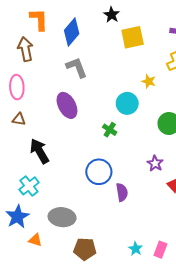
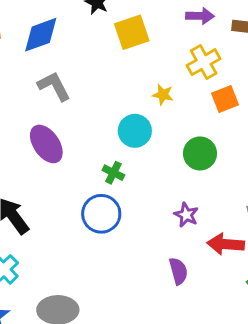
blue diamond: (72, 32) -> (41, 35), turned 36
blue circle: (99, 172) -> (101, 214), moved
purple semicircle: (122, 192) -> (178, 271), moved

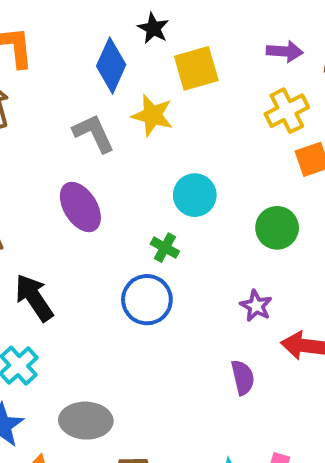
blue diamond: (41, 35) -> (111, 65), moved, turned -48
yellow star: (163, 95) -> (152, 115), moved, size x1.5

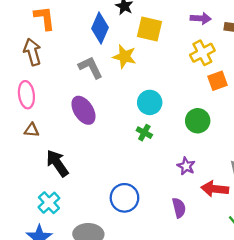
yellow square: (196, 68) -> (150, 29), turned 30
green cross: (165, 248) -> (144, 133), moved
blue circle: (147, 300) -> (124, 198), moved

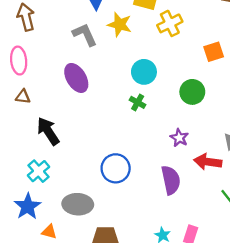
yellow cross: (202, 53) -> (170, 23), moved
purple semicircle: (179, 208) -> (171, 180), size x1.4

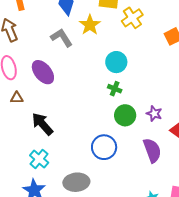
yellow star: (120, 24) -> (90, 25), turned 30
purple ellipse: (76, 78) -> (43, 72), moved
green circle: (192, 92) -> (125, 115), moved

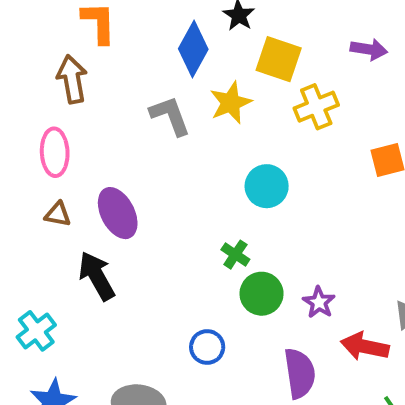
purple ellipse: (43, 72) -> (118, 213), moved
green cross: (115, 89) -> (235, 255), moved
blue circle: (104, 147) -> (207, 347), size x0.7
cyan cross: (39, 159) -> (36, 331), moved

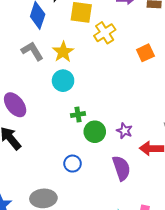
yellow star: (231, 103) -> (63, 52), moved
cyan circle: (267, 186) -> (63, 81), moved
green cross: (235, 255) -> (78, 115), turned -32

